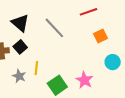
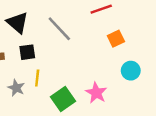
black square: (20, 47) -> (27, 52), moved, turned 32

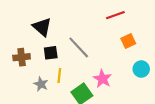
gray line: (59, 29) -> (79, 47), moved
pink star: (96, 93) -> (102, 79), moved

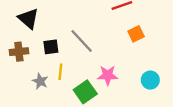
black triangle: (42, 27) -> (28, 19), moved
cyan circle: (141, 69) -> (150, 80), moved
pink star: (102, 79) -> (108, 75), turned -30

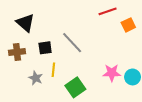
orange square: (136, 34) -> (128, 25), moved
pink star: (108, 75) -> (112, 73), moved

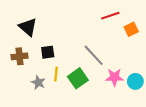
gray line: (72, 43) -> (94, 55), moved
green square: (75, 87) -> (78, 78), moved

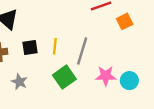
gray line: (94, 55) -> (82, 51), turned 60
yellow line: (56, 74) -> (55, 46), moved

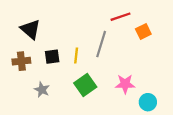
gray line: (82, 51) -> (101, 44), moved
cyan circle: (129, 81) -> (148, 102), moved

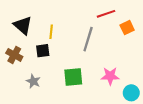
yellow line: (76, 55) -> (51, 32), moved
brown cross: (21, 61) -> (14, 55), turned 35
green square: (85, 85) -> (73, 77), turned 30

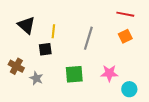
red line: (106, 14) -> (125, 14), moved, turned 30
orange square: (127, 28) -> (125, 36), moved
brown cross: (14, 55) -> (16, 66), moved

